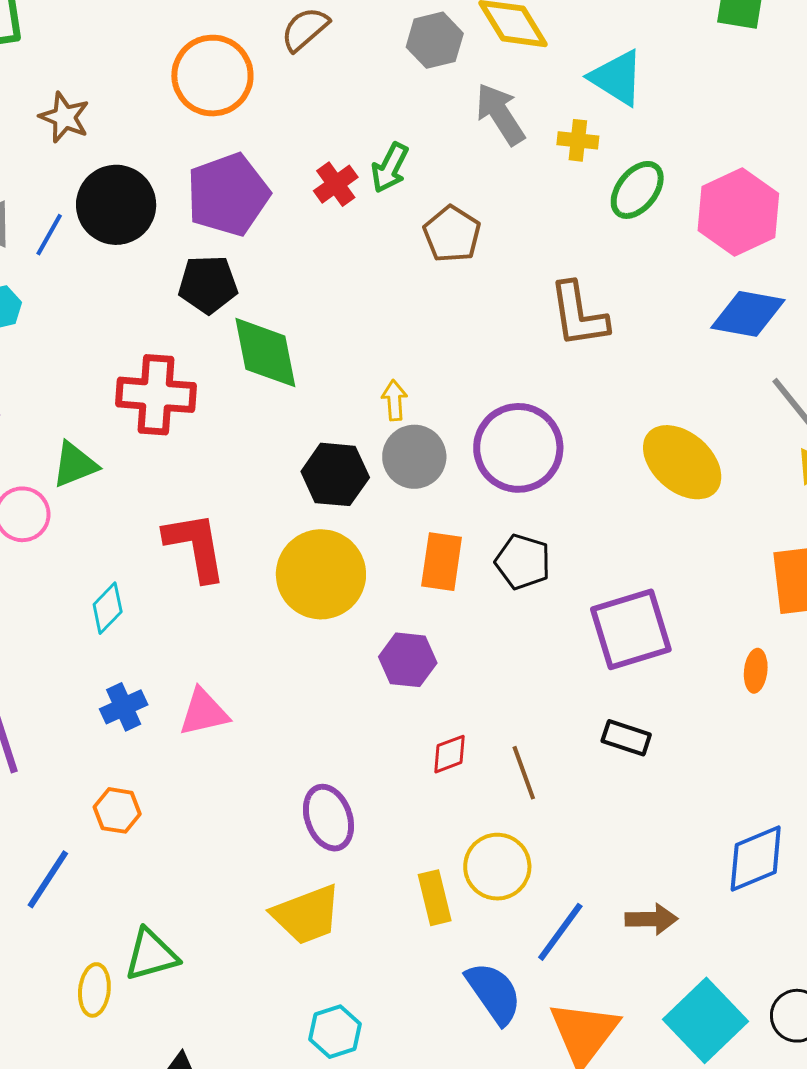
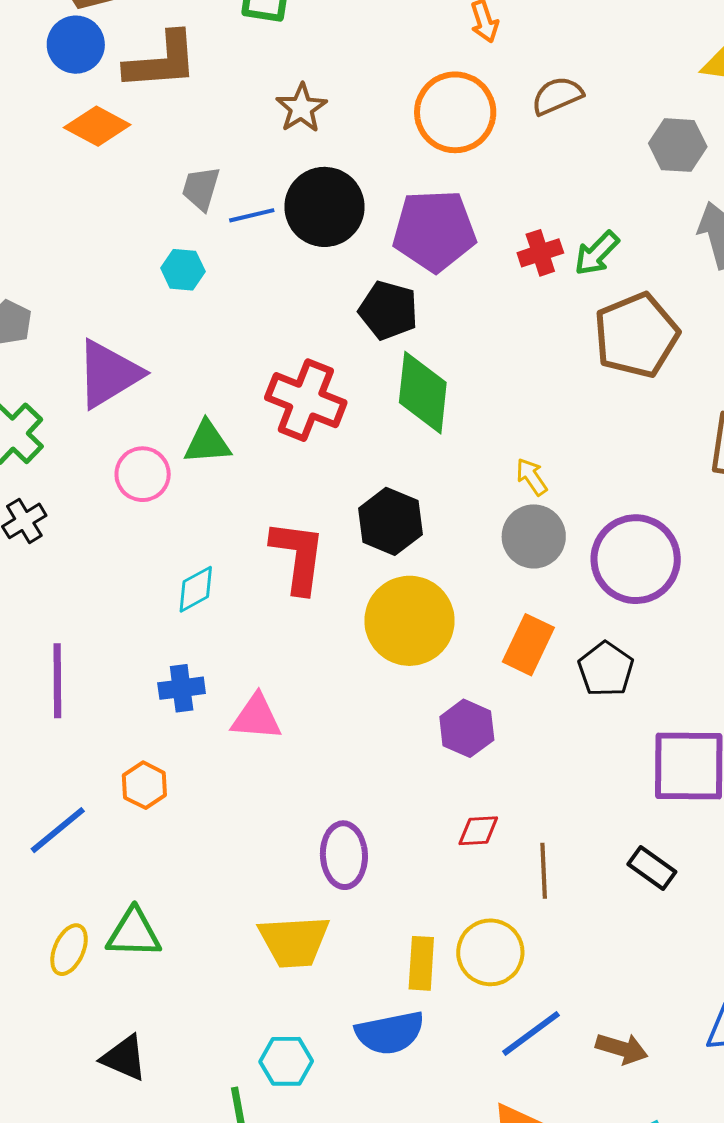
brown pentagon: (452, 234) -> (636, 335), size x1.5
blue line: (49, 235) -> (252, 215), turned 30
yellow arrow: (394, 400) -> (532, 477), turned -48
black hexagon: (335, 474) -> (390, 521), moved
blue semicircle: (494, 993) -> (390, 1033), moved, turned 96

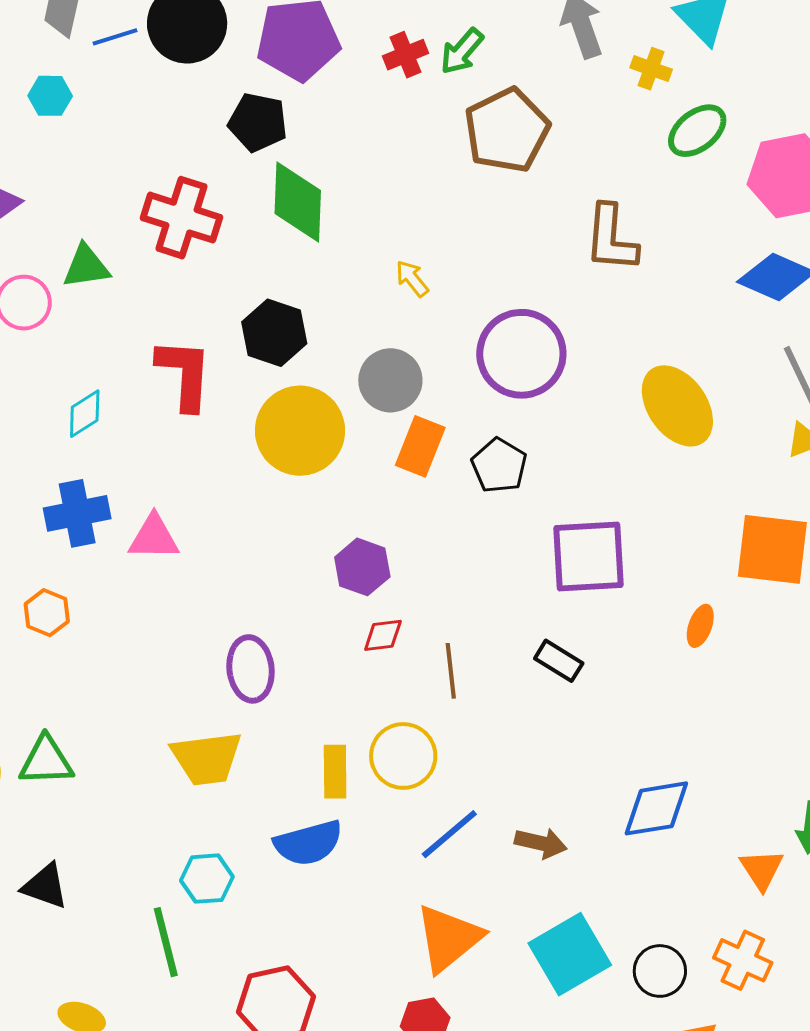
gray circle: (534, 536) -> (390, 380), moved
blue cross: (182, 688) -> (77, 513), size x1.4
purple hexagon: (467, 728) -> (362, 567), moved

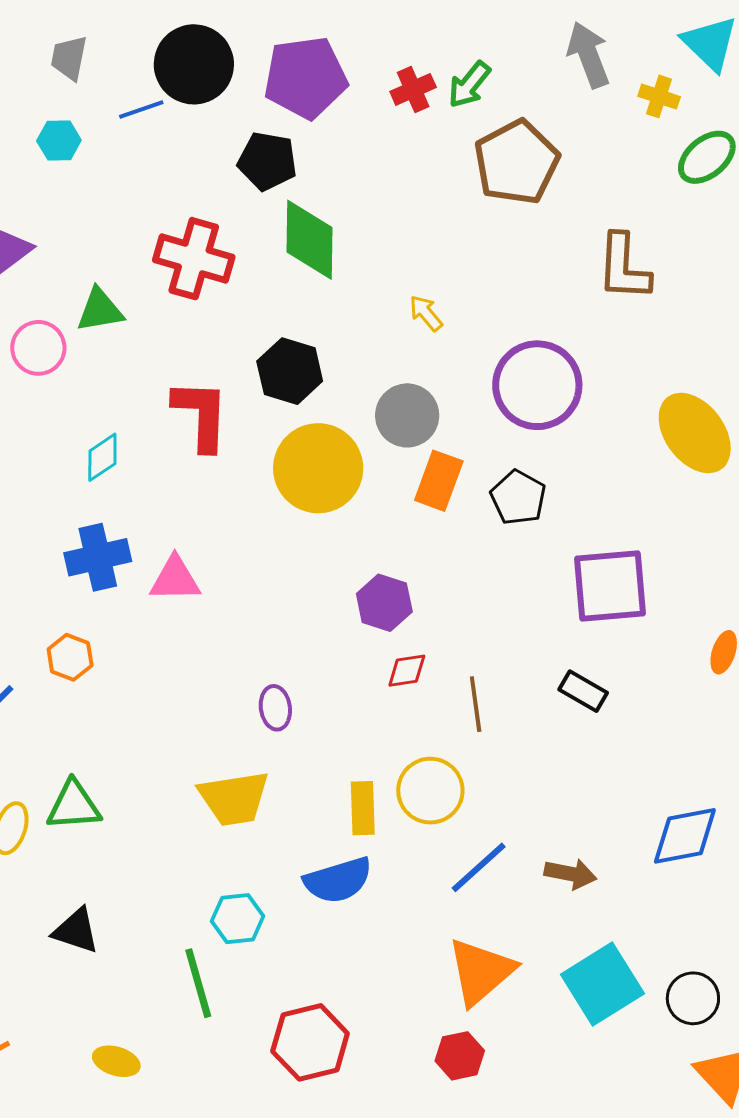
blue line: (115, 37) -> (141, 110), moved
purple ellipse: (251, 669) -> (275, 708), size x0.7

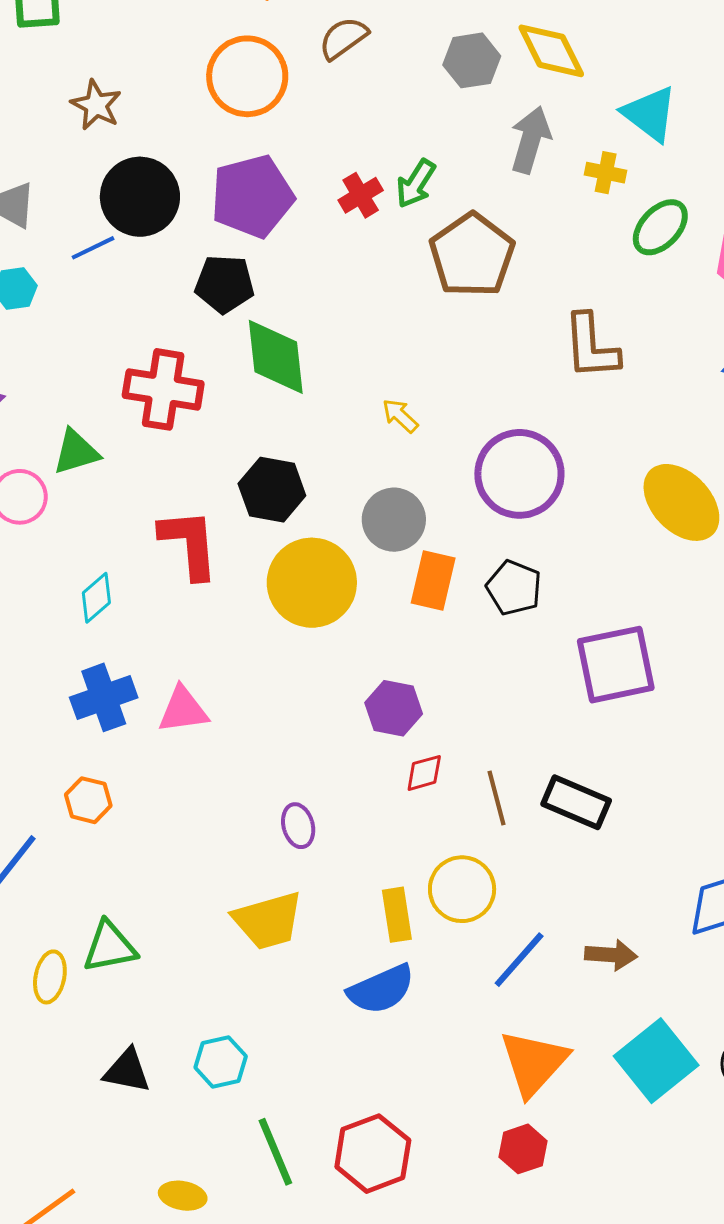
gray arrow: (588, 55) -> (531, 140), turned 44
black rectangle: (583, 691) -> (576, 802), moved, size x1.4
cyan hexagon: (238, 919) -> (221, 1062), moved
green line: (198, 983) -> (275, 1152), moved

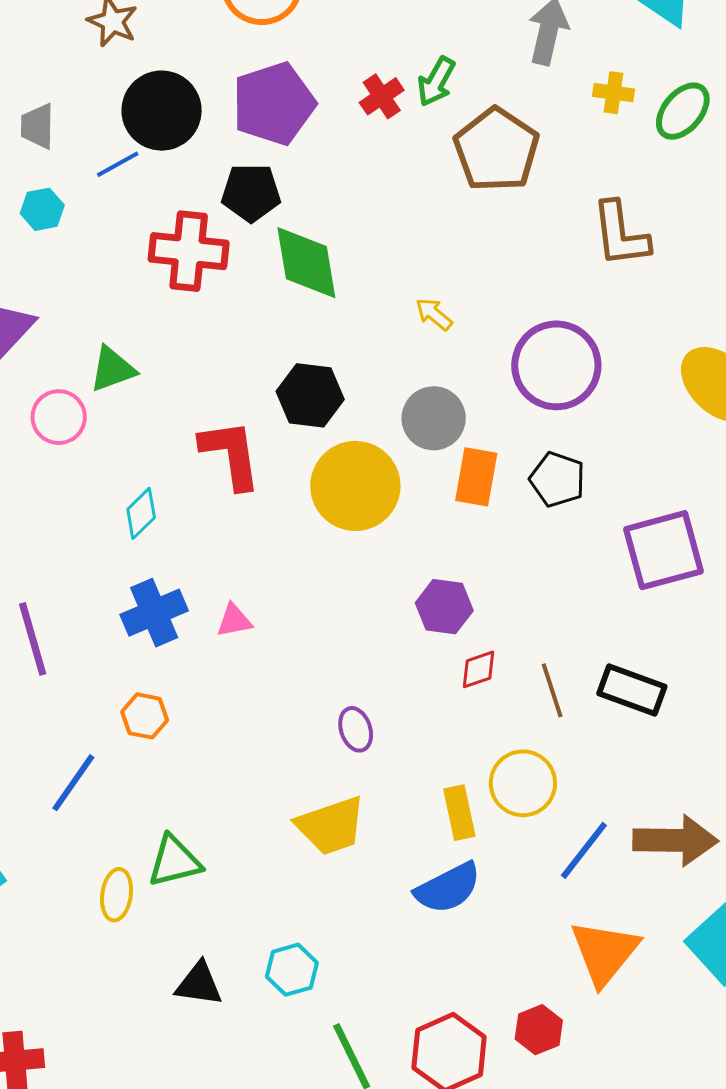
yellow cross: (606, 173) -> (614, 93), moved
red cross: (163, 389) -> (189, 251), moved
pink triangle: (183, 710) -> (234, 620), size x0.7
brown arrow: (611, 955) -> (675, 840), size x1.6
red hexagon: (523, 1149) -> (539, 1030), moved

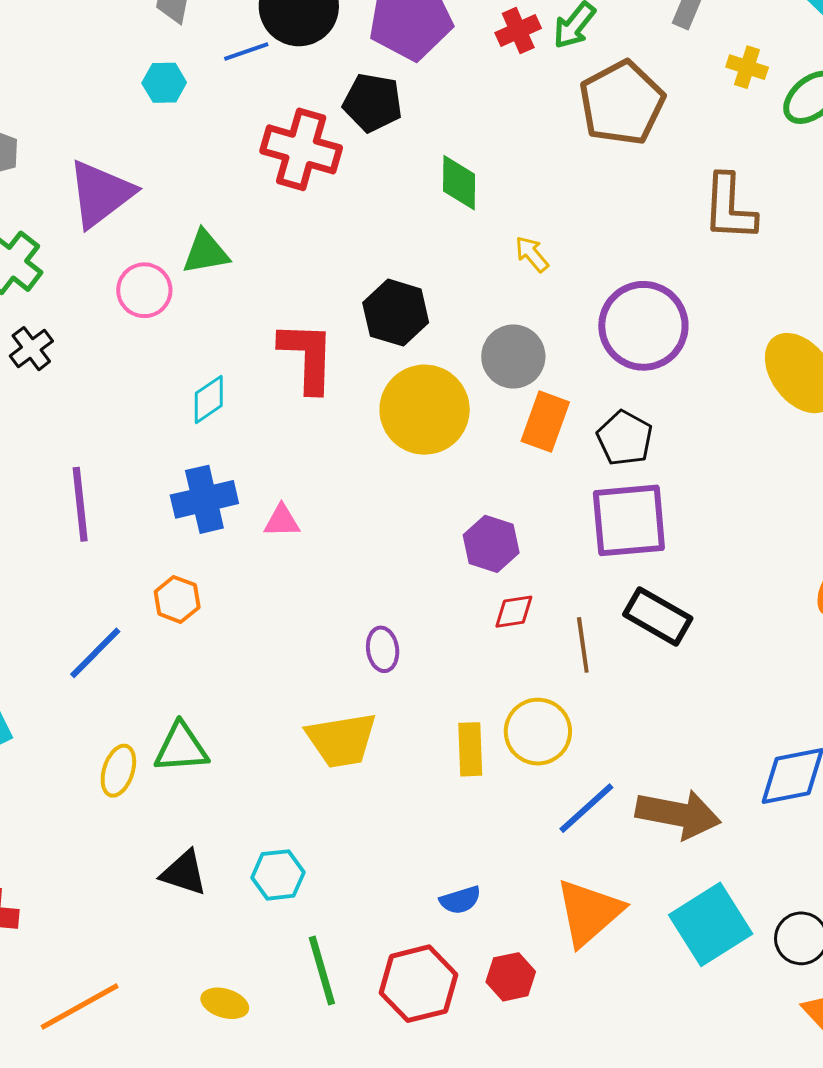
green diamond: (306, 263) -> (459, 183), moved, size x0.7
purple square: (663, 550) -> (629, 520), moved
black rectangle: (632, 690) -> (658, 616), moved
blue semicircle: (448, 888) -> (460, 900), moved, size x0.6

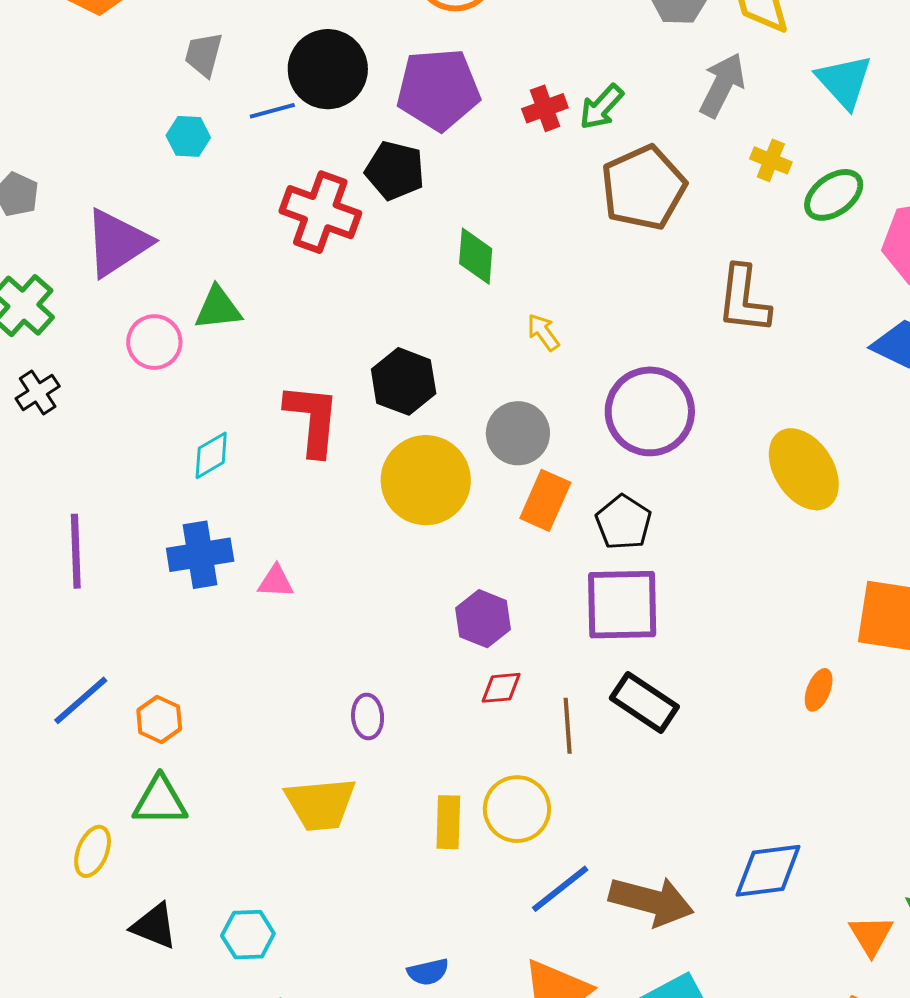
orange hexagon: (177, 599) -> (159, 719), moved
yellow ellipse: (118, 771) -> (93, 851), moved

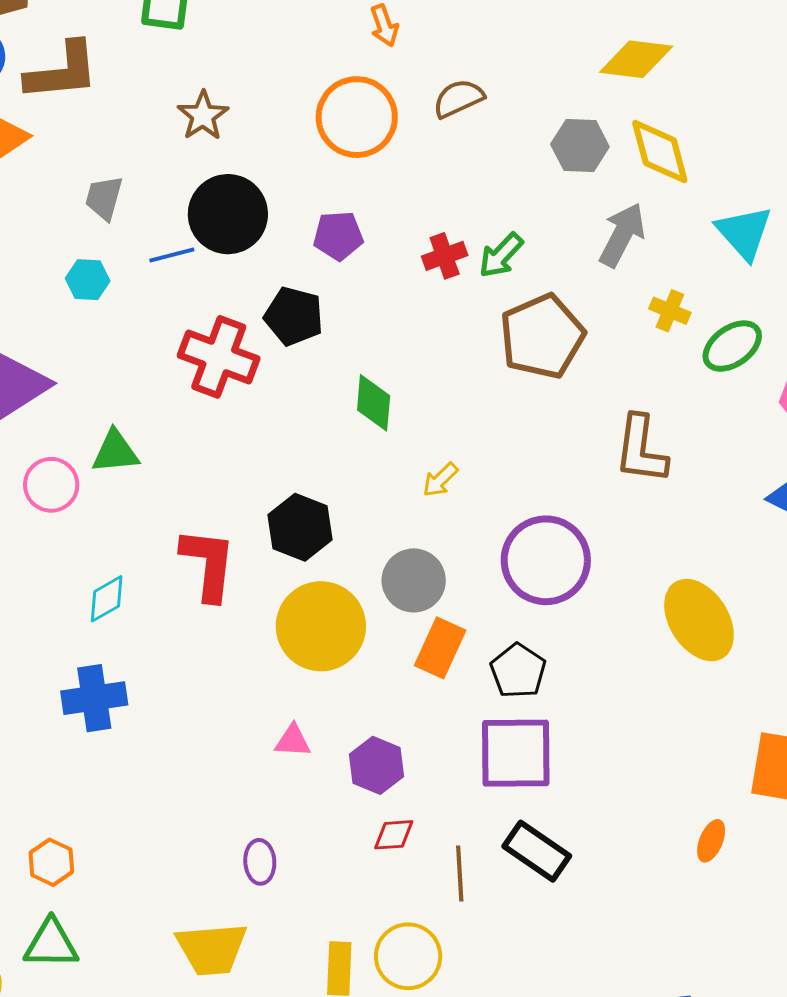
purple pentagon: (438, 89) -> (338, 236), size x0.6
yellow arrow: (543, 332) -> (440, 480), turned -99
pink triangle: (276, 582) -> (293, 741), moved

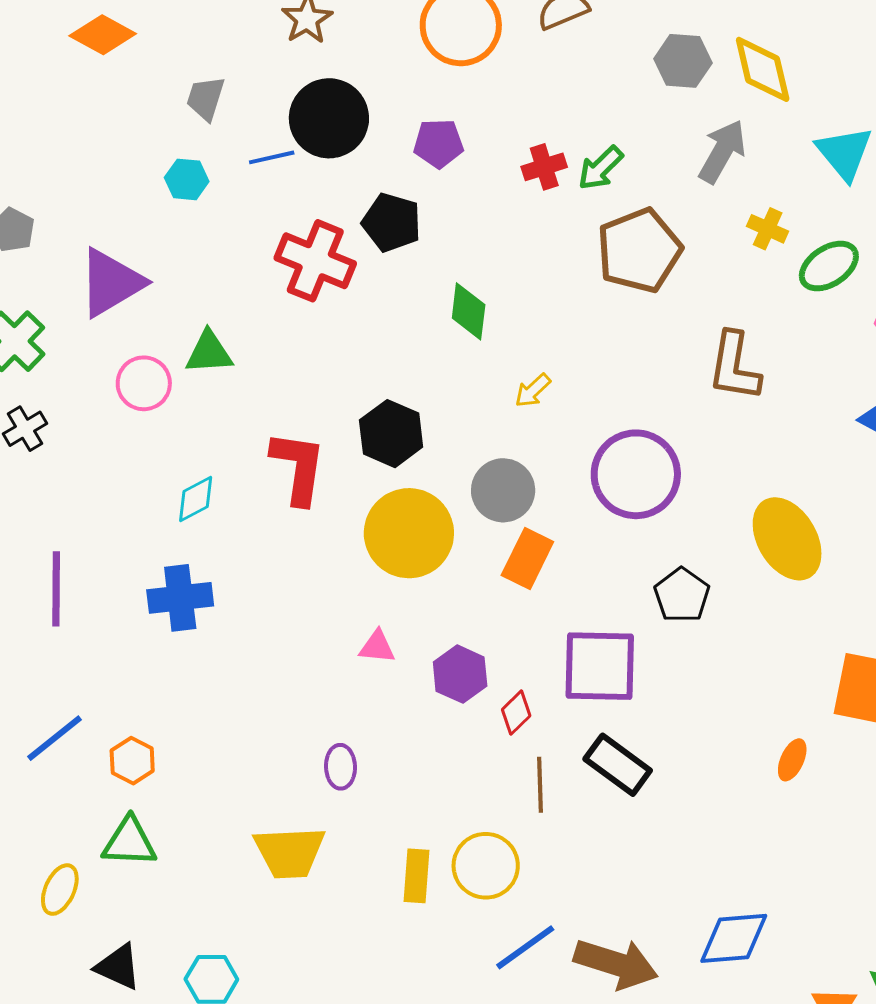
black pentagon: (518, 671) -> (682, 595), moved
red diamond: (394, 835) -> (516, 713), moved, turned -42

